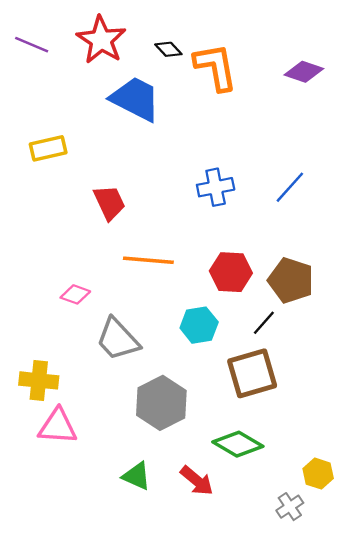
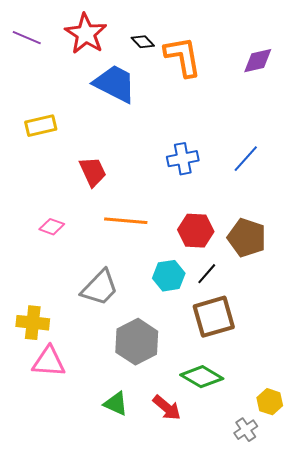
purple diamond: (304, 72) -> (258, 61), turned -32
pink diamond: (75, 294) -> (52, 227), moved
black line: (264, 323) -> (207, 274), moved
gray trapezoid: (118, 339) -> (100, 288), turned -93

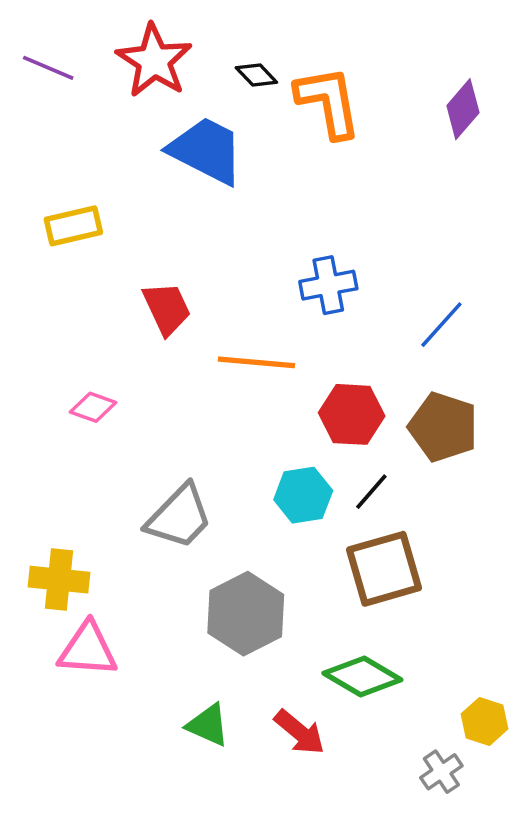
purple diamond: (258, 61) -> (463, 109), turned -36
blue line: (246, 159) -> (441, 325), moved
orange line: (126, 221) -> (256, 362), moved

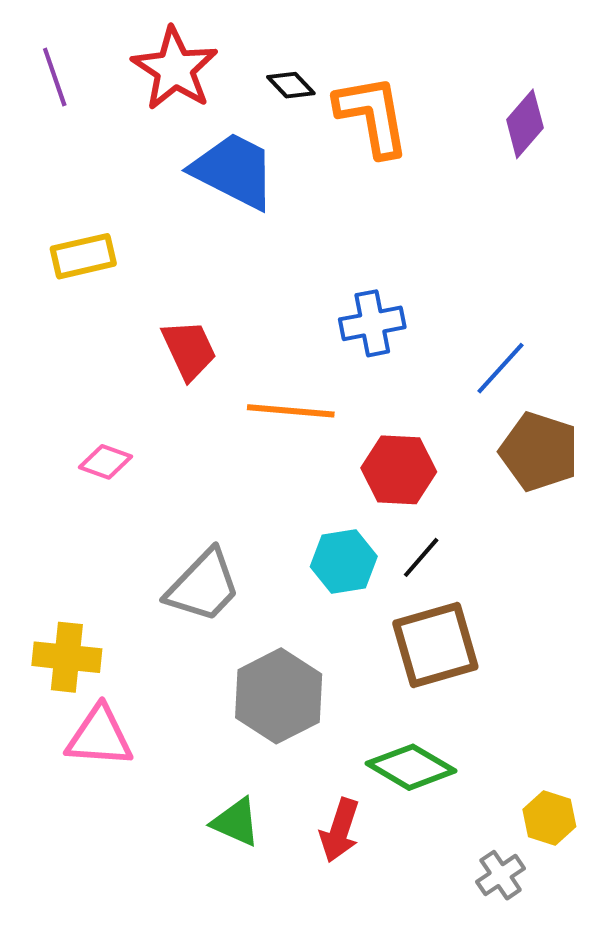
purple line: (48, 68) -> (55, 77), turned 48
brown pentagon: (443, 427) -> (539, 452), moved
red arrow: (300, 732) -> (340, 830), turned 68

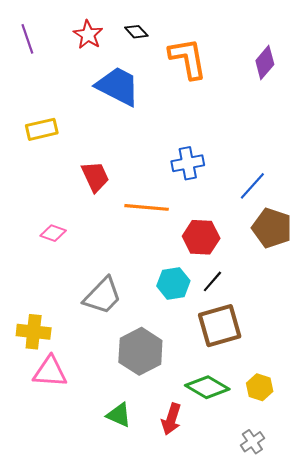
red star: (175, 69) -> (88, 35), size x0.7
black diamond: (291, 85) -> (136, 32), moved
yellow hexagon: (549, 818) -> (260, 387), moved

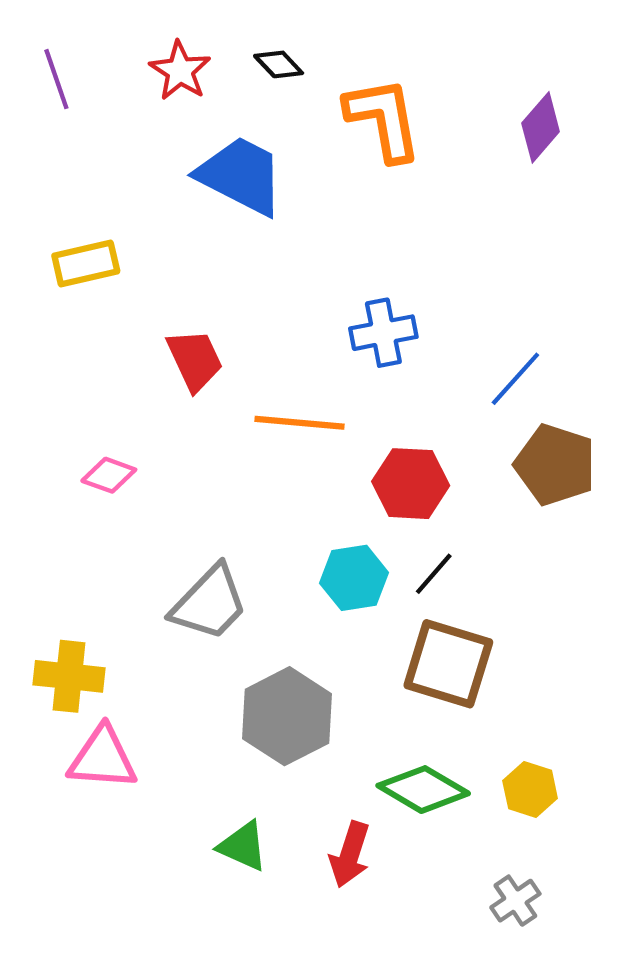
brown square: (220, 326) -> (448, 664), turned 33

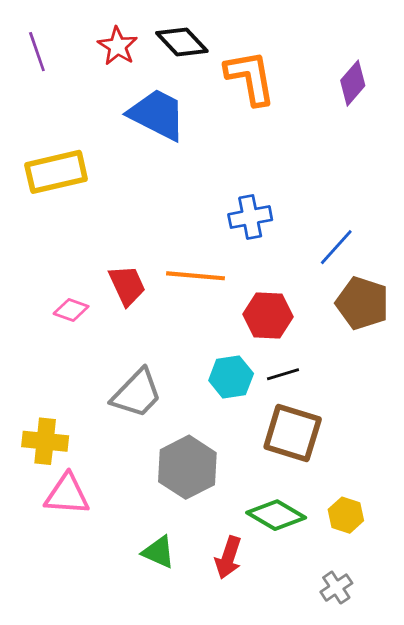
black diamond: (279, 64) -> (182, 42), size x1.6
yellow rectangle: (86, 263) -> (56, 172), size x1.4
red trapezoid: (195, 360) -> (127, 285), moved
black line: (434, 574) -> (283, 374), turned 32

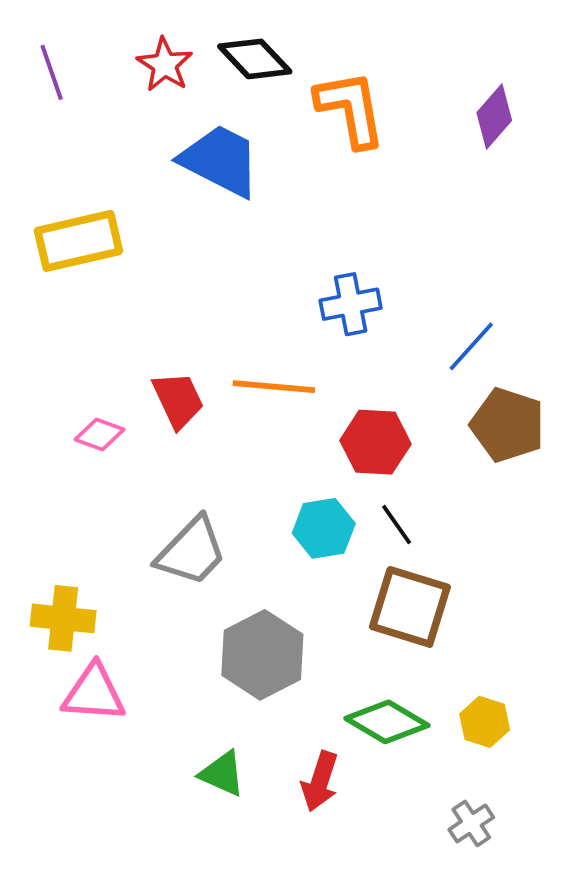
black line: (283, 374) -> (397, 525), turned 72

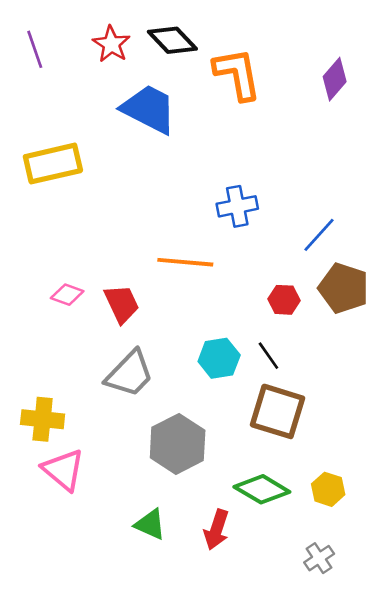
red trapezoid: (178, 400) -> (122, 304), moved
red hexagon: (375, 442) -> (284, 300), moved, size x0.7
pink triangle: (94, 693) -> (63, 470), turned 36

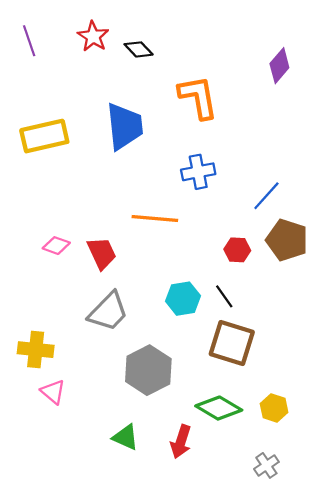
black diamond: (172, 40) -> (139, 49), moved, size x0.7
orange L-shape: (237, 74) -> (198, 97), moved
blue trapezoid: (149, 109) -> (125, 126), moved, turned 57
pink triangle: (63, 470) -> (53, 392), size x0.7

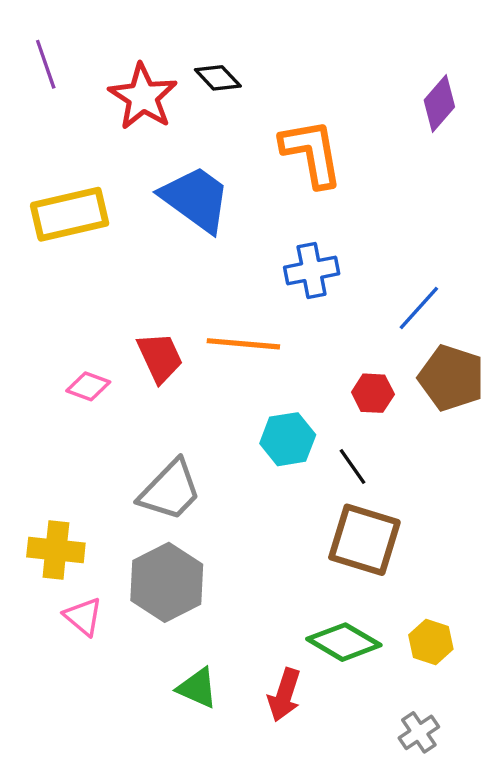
red star: (93, 36) -> (143, 97), moved, size x1.4
blue trapezoid: (125, 126) -> (196, 199), turned -48
red trapezoid: (102, 253) -> (160, 357), moved
cyan hexagon: (183, 299) -> (288, 439), moved
gray hexagon: (148, 370) -> (167, 582), moved

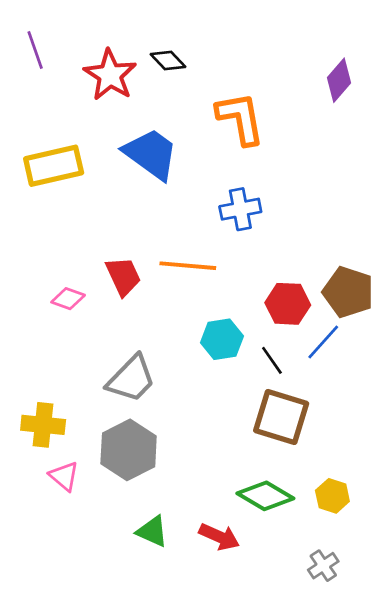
blue line: (419, 308) -> (323, 342), moved
red hexagon: (373, 393) -> (288, 304), size x1.4
red arrow: (284, 695) -> (219, 537), turned -84

